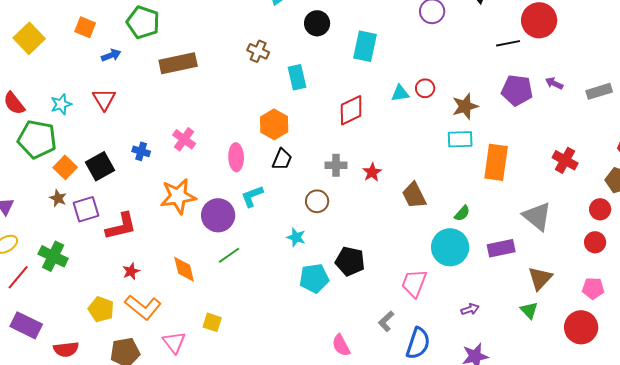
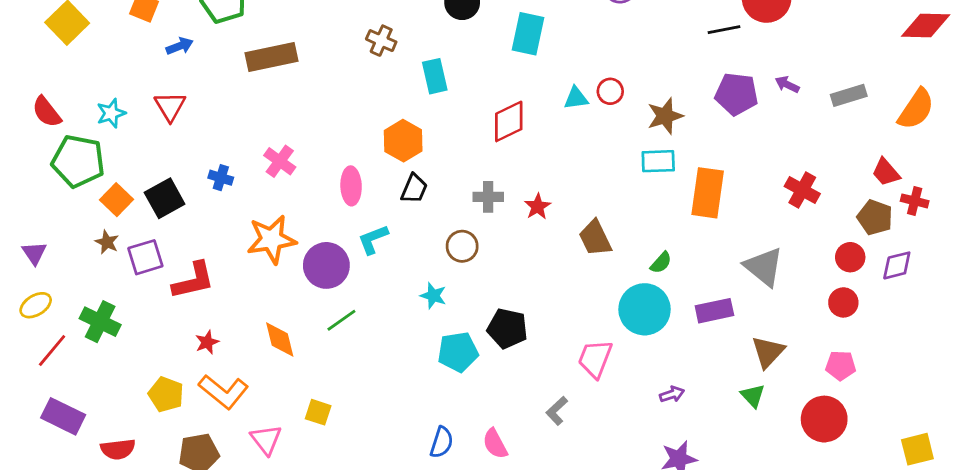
blue semicircle: (418, 343) -> (442, 442), moved, size x0.7

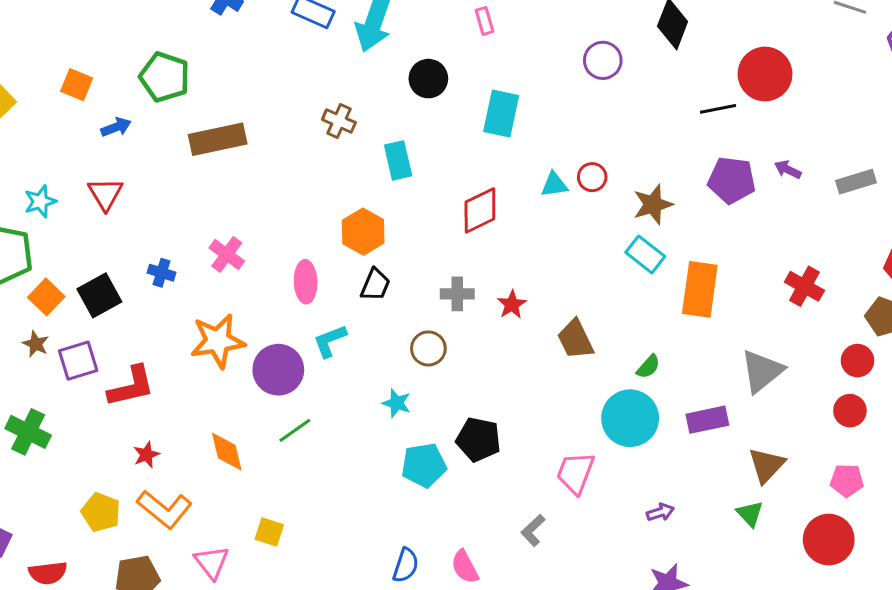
cyan rectangle: (658, 161) -> (645, 254), turned 40
gray triangle: (764, 267) -> (762, 371), turned 42

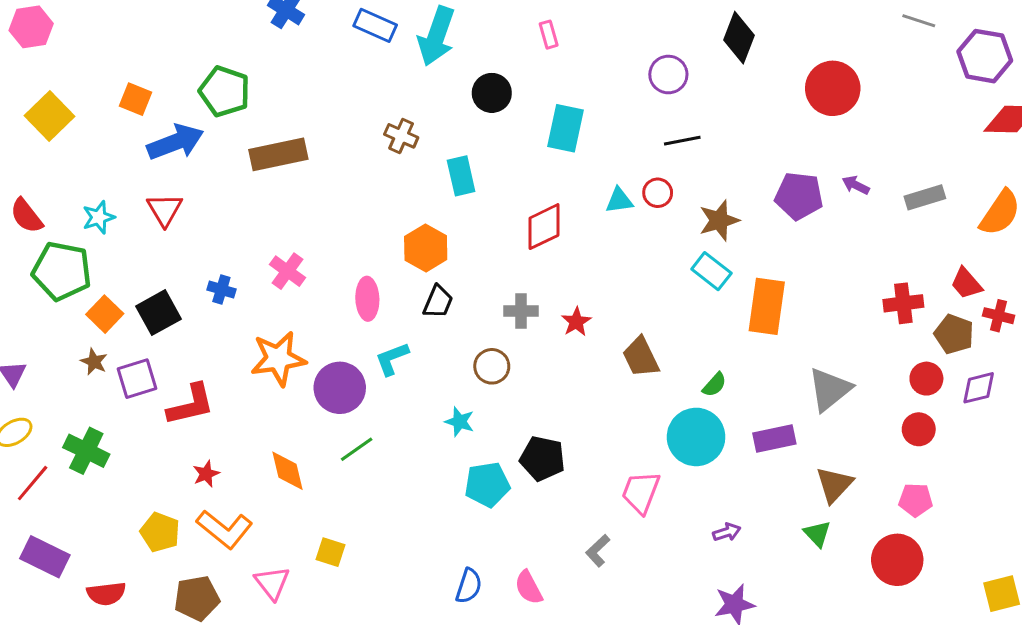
black line: (718, 109) -> (682, 141), moved
blue arrow: (116, 127) -> (175, 142), size x1.8
red cross: (804, 286) -> (903, 303), moved, turned -36

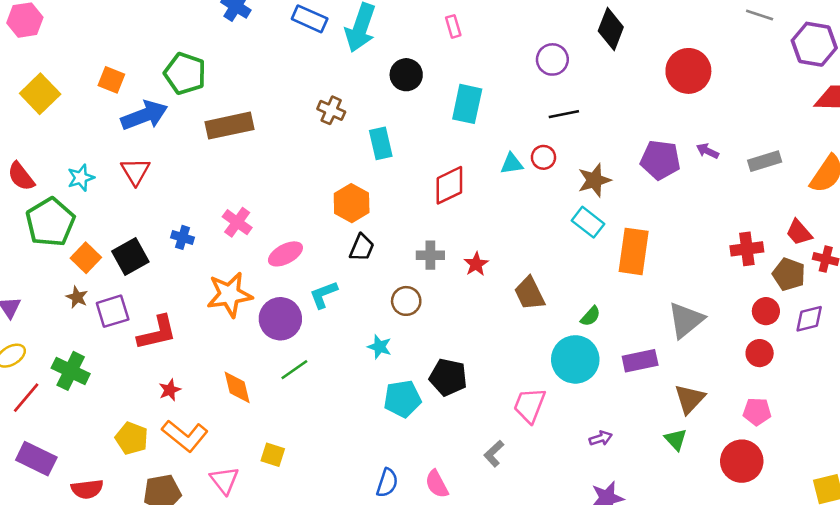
green pentagon: (62, 271) -> (50, 222), turned 30
pink ellipse: (367, 299) -> (285, 254), moved, turned 64

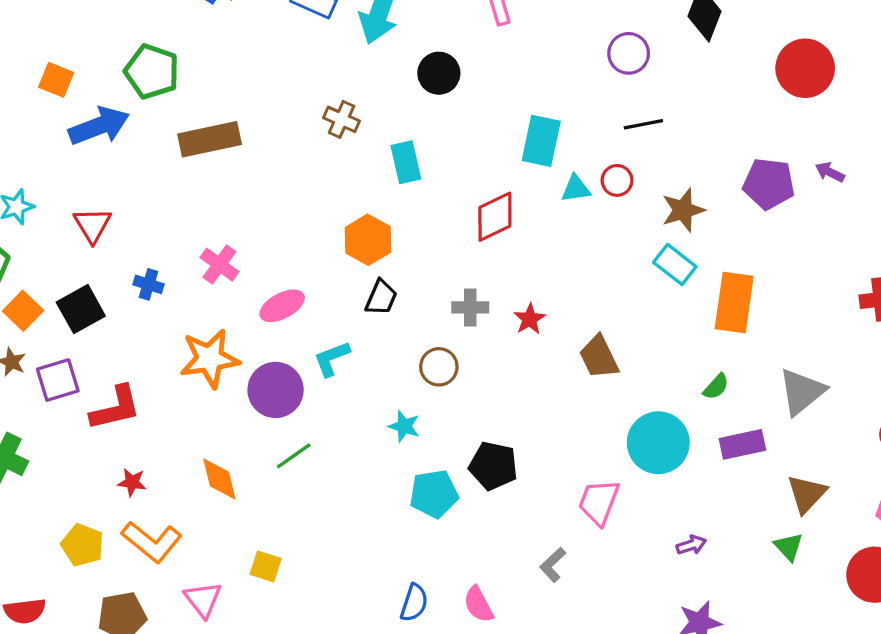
cyan rectangle: (467, 104) -> (541, 141), moved
red triangle: (135, 171) -> (92, 225), moved
green semicircle: (591, 316) -> (716, 387), moved
red star: (170, 390) -> (132, 482), turned 30

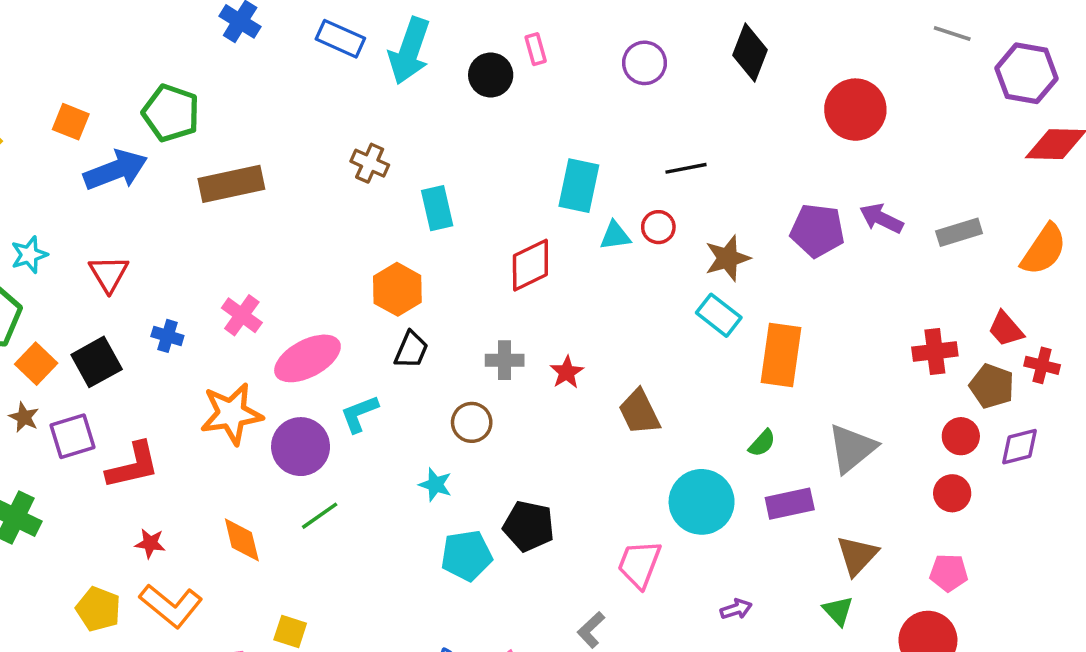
purple circle: (629, 53) -> (645, 63), moved
black circle: (439, 73) -> (491, 75), moved
purple arrow: (830, 172) -> (881, 218), size x1.4
pink ellipse: (282, 306) -> (307, 358), size x1.4

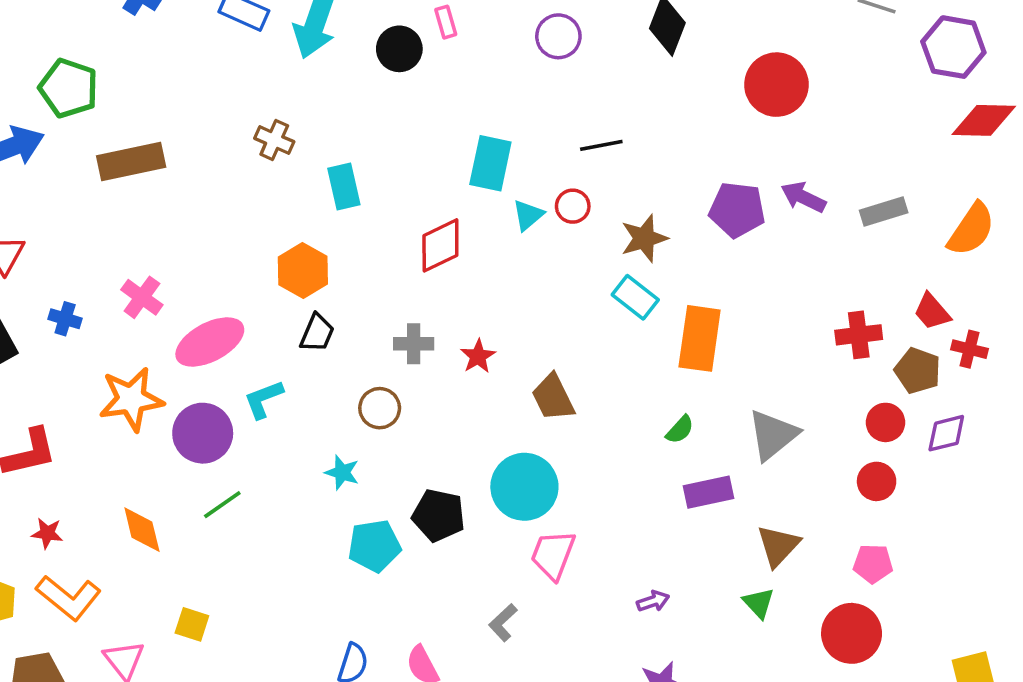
cyan triangle: (615, 236) -> (528, 215), turned -32
cyan circle: (702, 502) -> (524, 487), moved

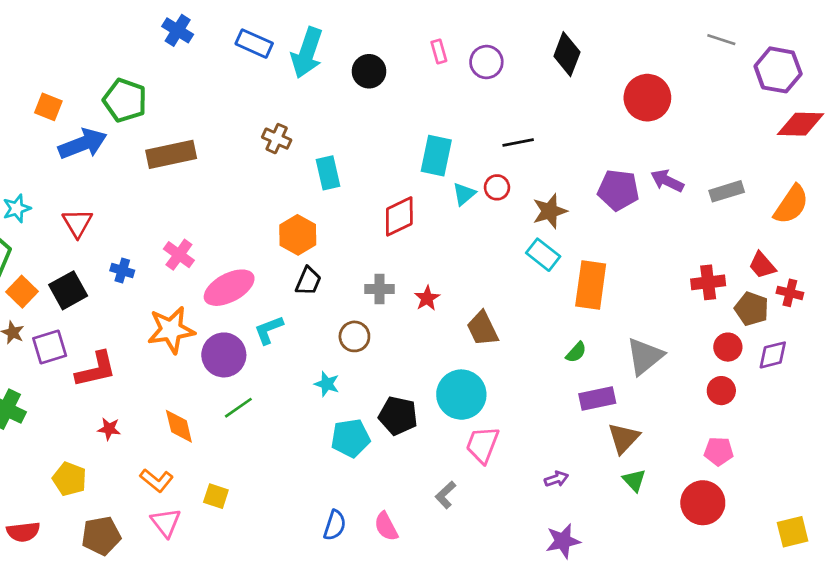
pink rectangle: (446, 22) -> (439, 51), moved
brown triangle: (778, 546) -> (624, 438), moved
orange L-shape: (69, 598) -> (157, 480), moved, size x0.7

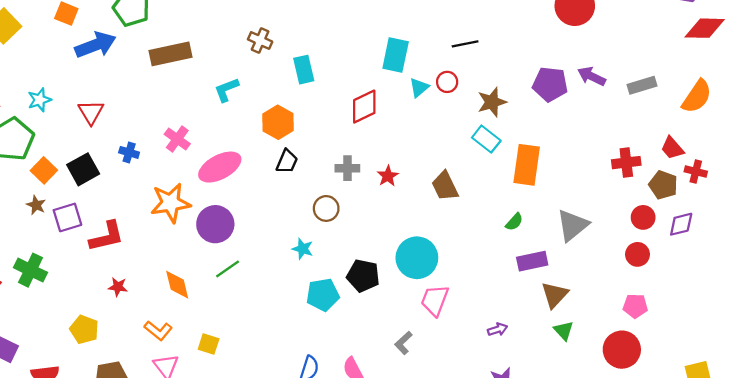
brown trapezoid: (482, 329) -> (445, 186), moved
cyan L-shape: (269, 330) -> (226, 90), moved

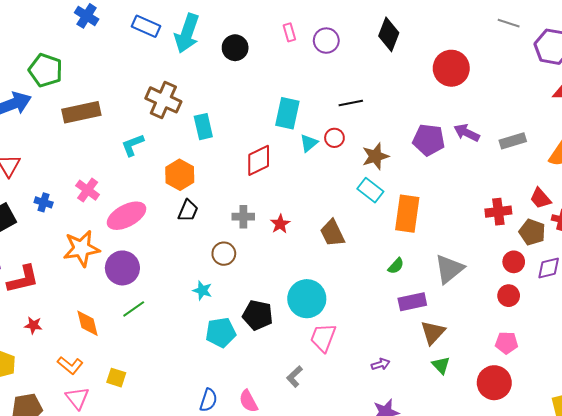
brown cross: (260, 40) -> (163, 100), size x1.6

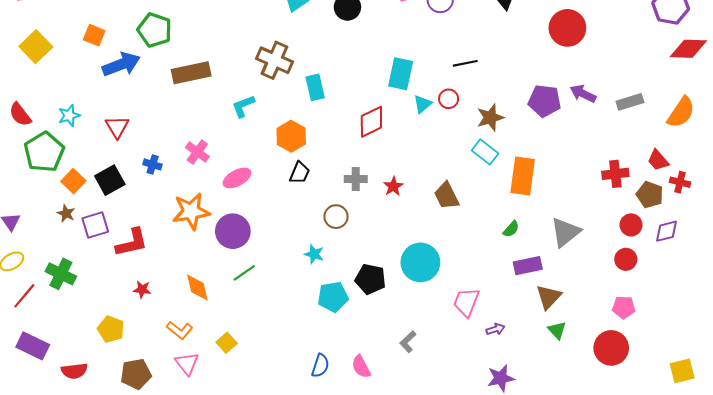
pink ellipse: (126, 216) -> (237, 178), size x0.7
pink trapezoid: (323, 338) -> (466, 302), moved
yellow square: (116, 378) -> (227, 343), turned 30

